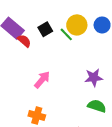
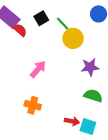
yellow circle: (77, 25) -> (73, 38), moved

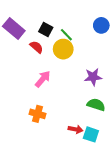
black square: (41, 18) -> (46, 30), turned -32
red semicircle: (20, 30) -> (36, 47), moved
yellow circle: (73, 38) -> (63, 49), moved

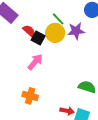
black square: (46, 30) -> (38, 38), moved
purple star: (93, 77) -> (76, 31), moved

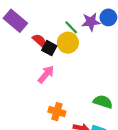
purple star: (76, 31) -> (91, 22), moved
orange cross: (30, 96) -> (57, 112), moved

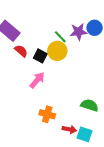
red semicircle: (39, 40) -> (21, 51), moved

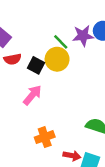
red semicircle: (21, 51) -> (13, 59), turned 128
orange cross: (47, 114) -> (45, 137), turned -35

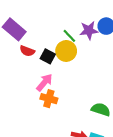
red semicircle: (13, 59) -> (27, 51), turned 32
orange cross: (45, 137) -> (49, 99), moved, turned 35

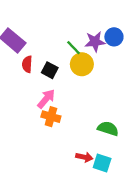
red semicircle: (27, 51) -> (27, 64), turned 72
yellow circle: (66, 51) -> (82, 64), moved

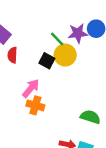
black square: (50, 70) -> (47, 61), moved

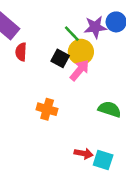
pink arrow: (31, 88) -> (80, 70), moved
green semicircle: (90, 117) -> (110, 109), moved

